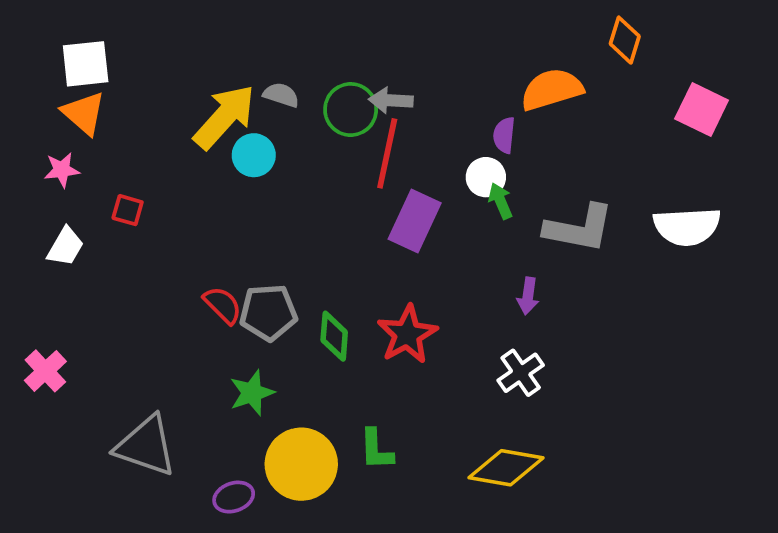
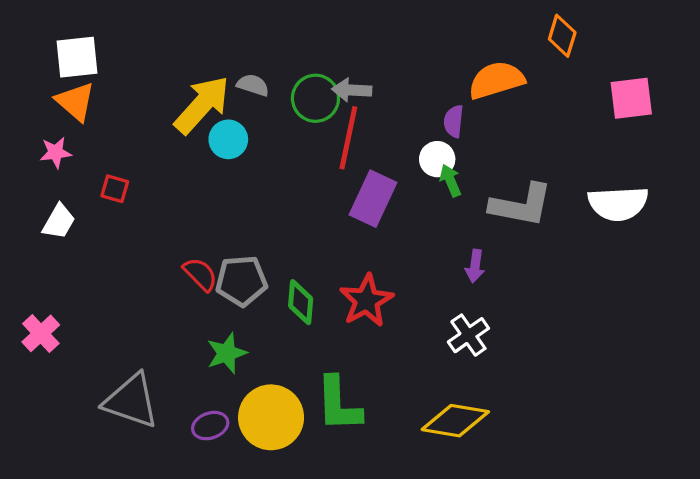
pink square: (702, 110) -> (631, 98), turned -33
green L-shape: (376, 450) -> (338, 404), size x1.5
purple ellipse: (234, 497) -> (210, 426), moved

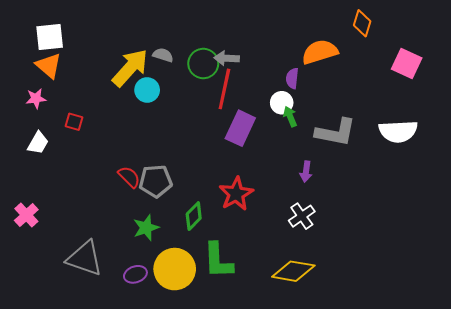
pink square: (631, 98) -> (407, 64), turned 32
green diamond: (301, 302) -> (194, 216), moved, turned 40

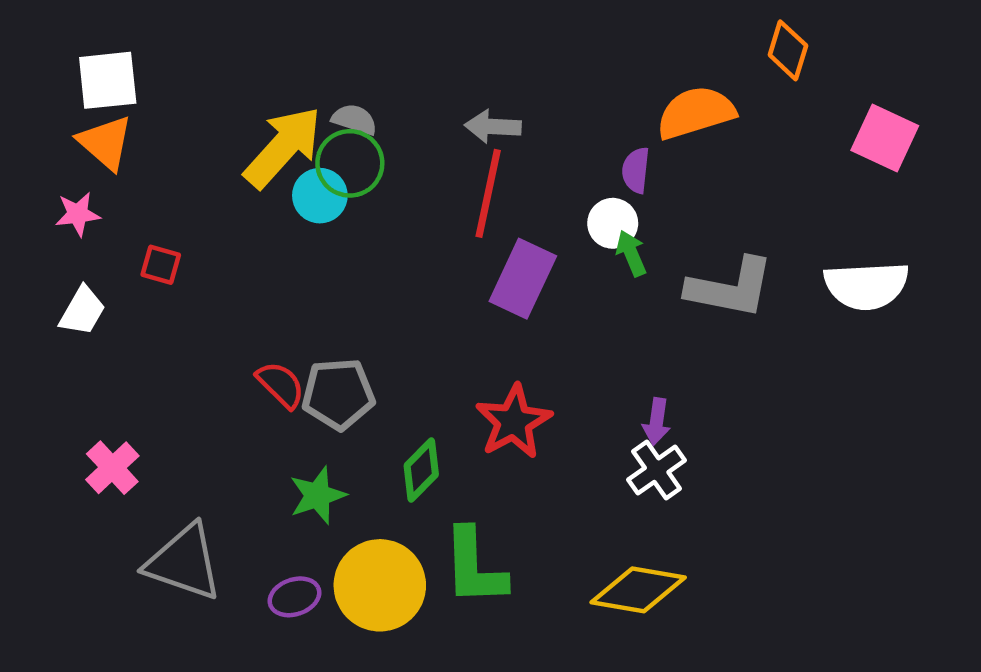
green circle: (203, 64) -> (350, 163), moved
purple arrow: (306, 172) -> (657, 422), moved
pink cross: (26, 215) -> (112, 468), moved

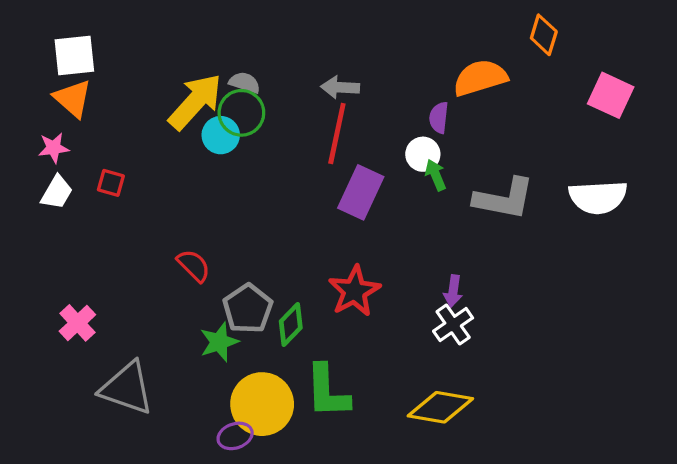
white trapezoid: (82, 311) -> (57, 192), moved
gray pentagon: (338, 394) -> (248, 309), moved, turned -30
purple ellipse: (294, 597) -> (235, 436), moved

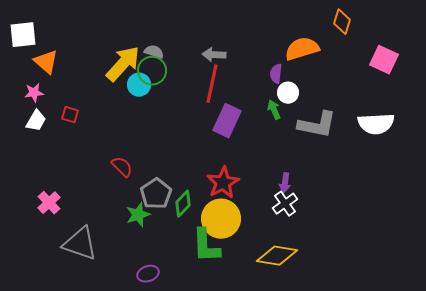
white square: (74, 56) -> (23, 35), moved
white circle: (423, 154) -> (288, 93), moved
yellow circle: (262, 404) -> (221, 219), moved

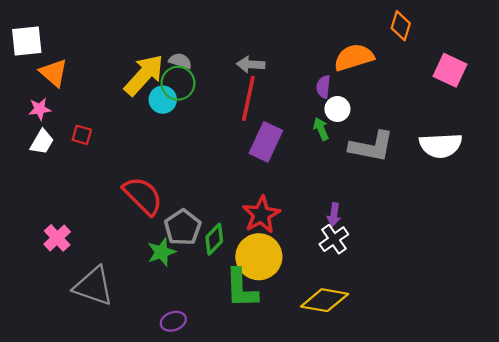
red semicircle: (122, 167) -> (143, 196), size x1.6

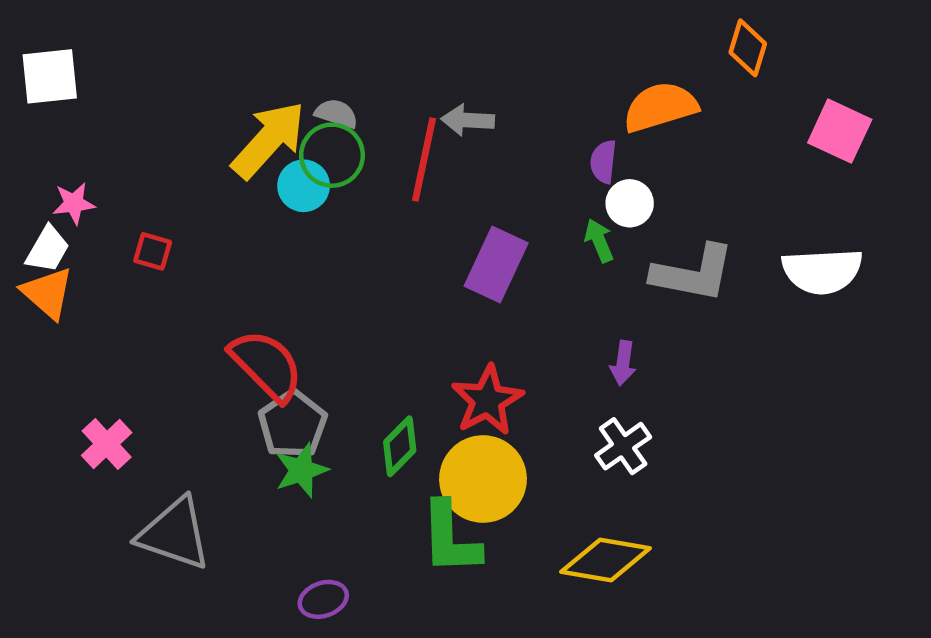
orange triangle: (54, 73) -> (48, 293), moved
red line: (248, 98) -> (424, 160), moved
white trapezoid: (42, 142) -> (48, 249), moved
purple arrow: (334, 215) -> (623, 363), moved
gray pentagon: (183, 227) -> (293, 424), moved

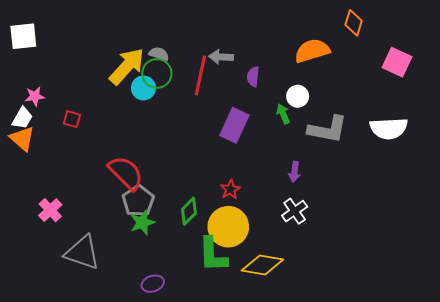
purple semicircle: (603, 162) -> (253, 77), moved
red star: (487, 400) -> (230, 189), size x0.6
yellow diamond: (606, 560) -> (262, 265), moved

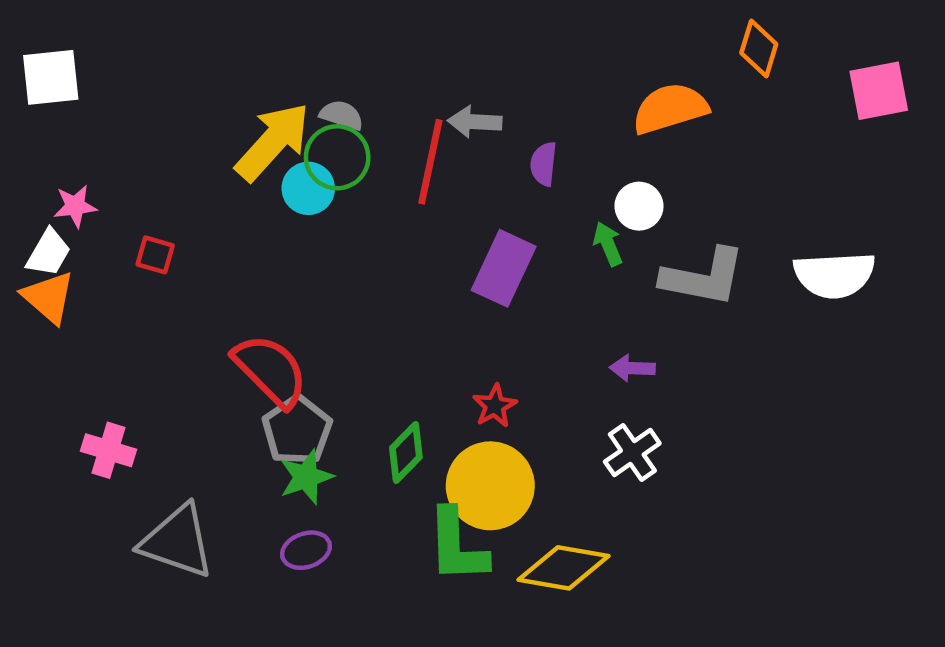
pink square: (397, 62) -> (879, 91), moved, turned -36
purple arrow: (295, 172) -> (632, 368), turned 84
pink cross: (50, 210) -> (108, 450), turned -30
purple ellipse: (153, 284) -> (306, 550), moved

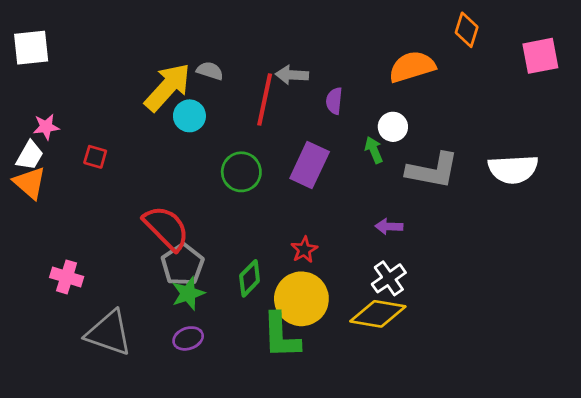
green circle: (337, 157) -> (241, 172), moved
yellow diamond: (564, 568) -> (378, 314), moved

